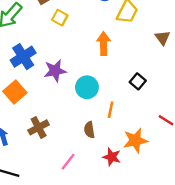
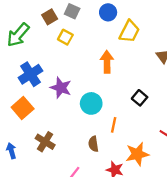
purple star: (55, 71) -> (61, 88), turned 30
brown cross: (39, 127) -> (45, 142), turned -30

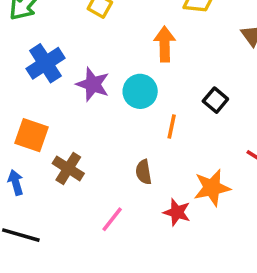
cyan circle: (91, 103) -> (140, 91), moved
orange square: (23, 108) -> (31, 135), moved, turned -30
orange line: (114, 125) -> (172, 126), moved

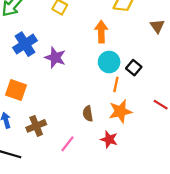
cyan circle: (140, 91) -> (109, 62), moved
orange line: (172, 126) -> (116, 84), moved
brown cross: (68, 168) -> (36, 126), moved, turned 36
orange star: (212, 188) -> (120, 111), moved

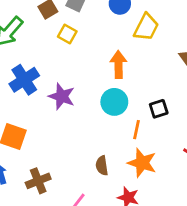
cyan circle: (109, 62) -> (114, 102), moved
black square: (134, 68) -> (159, 109), turned 32
orange star: (120, 111) -> (142, 163), turned 30

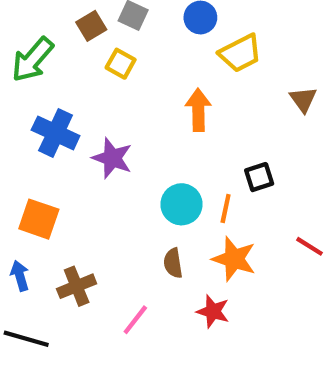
yellow trapezoid: (146, 27) -> (240, 53), turned 36
blue cross: (24, 80) -> (56, 133), turned -32
cyan circle: (114, 102) -> (181, 204), moved

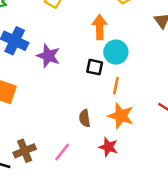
black square: (259, 177) -> (95, 67), moved, turned 30
cyan circle: (181, 204) -> (116, 52), moved
brown cross: (77, 286) -> (25, 151), moved

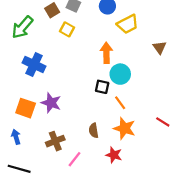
purple star: (48, 56) -> (51, 103), moved
orange line: (116, 86) -> (120, 103), turned -48
brown cross: (25, 151) -> (55, 141), moved

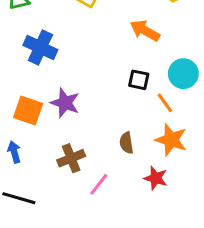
orange arrow: (106, 53) -> (145, 31), turned -60
cyan circle: (120, 74) -> (183, 74), moved

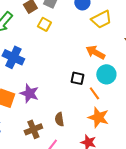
orange arrow: (145, 31) -> (95, 52), moved
brown semicircle: (126, 143) -> (59, 119), moved

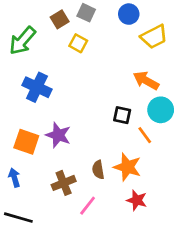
orange star: (98, 117) -> (127, 167), moved

